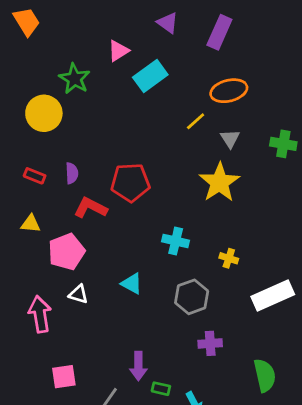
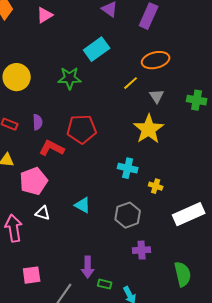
pink triangle: (118, 51) -> (45, 15), moved
green star: (74, 79) -> (70, 78), moved, turned -30
cyan cross: (176, 241) -> (128, 168), moved

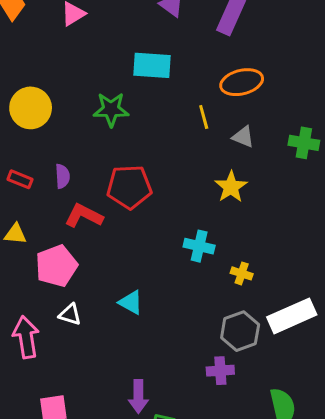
cyan rectangle: (97, 49) -> (152, 65), turned 40
yellow line: (131, 83) -> (204, 117), turned -63
gray triangle: (157, 96) -> (243, 137), turned -35
yellow star: (149, 129) -> (231, 187), size x0.7
gray hexagon: (128, 215) -> (240, 331), moved

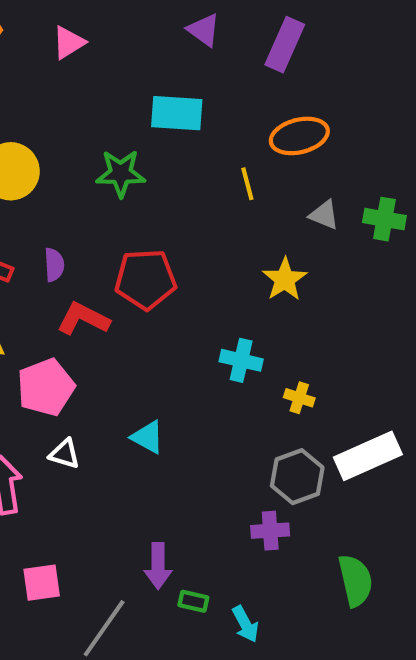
gray triangle: (243, 137) -> (324, 215), moved

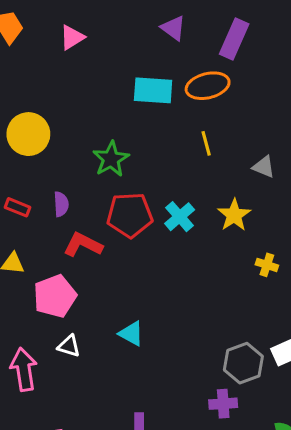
orange ellipse: (299, 136) -> (208, 86), moved
green star: (121, 173) -> (111, 159), moved, turned -30
cyan cross: (241, 360) -> (180, 217), moved, turned 36
yellow cross: (299, 398) -> (267, 265), moved

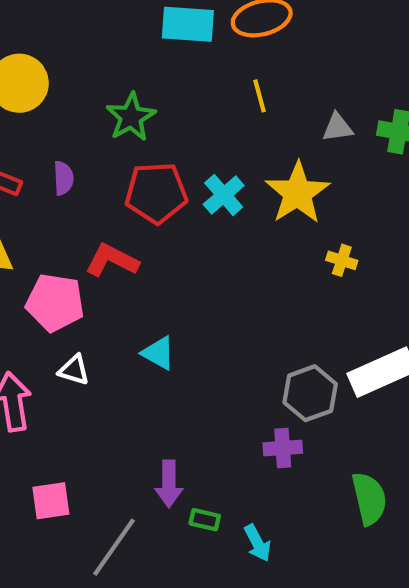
gray triangle: (264, 167) -> (338, 128), turned -30
yellow star: (234, 215) -> (298, 193), size x1.4
red L-shape: (83, 245) -> (112, 260), moved
pink pentagon: (55, 296) -> (55, 303), turned 30

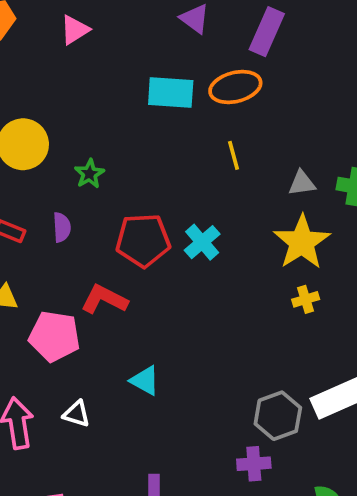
green star: (131, 117) -> (89, 174), moved, size x0.7
yellow star: (298, 193) -> (302, 242), moved
yellow cross: (342, 260) -> (306, 299), turned -35
white triangle: (74, 370) -> (77, 414), moved

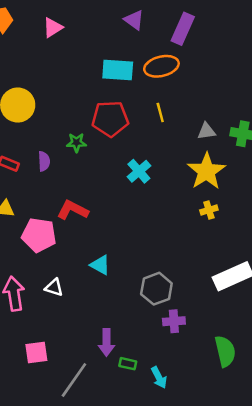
green star: (89, 174) -> (76, 143), moved, turned 30
red pentagon: (143, 240) -> (110, 119), moved
gray hexagon: (278, 416) -> (156, 289), moved

